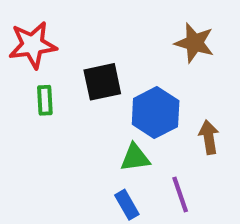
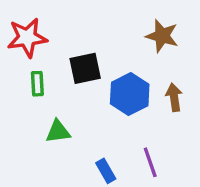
brown arrow: (209, 137) -> (174, 97), moved
green triangle: (135, 158) -> (58, 132), moved

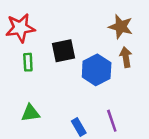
brown arrow: (174, 97) -> (126, 57), moved
green triangle: (58, 132) -> (30, 113), moved

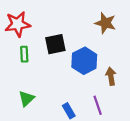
brown arrow: (126, 57) -> (111, 76), moved
green triangle: (30, 113) -> (27, 99), turned -35

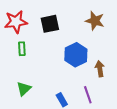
black square: (55, 44) -> (50, 24), moved

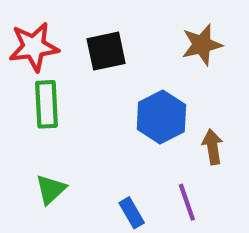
brown star: (95, 21) -> (202, 45), turned -30
green rectangle: (22, 49) -> (47, 104), size x1.5

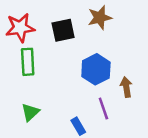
brown star: (202, 45) -> (100, 18), moved
purple line: (187, 202) -> (103, 108), moved

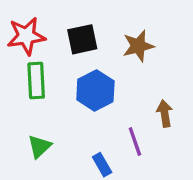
brown star: (100, 18) -> (138, 46), moved
blue hexagon: (96, 69) -> (95, 90), moved

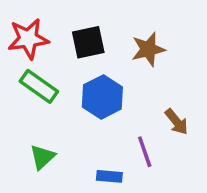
green rectangle: (36, 81) -> (39, 86), turned -52
brown arrow: (165, 113) -> (176, 122), turned 150
blue rectangle: (102, 165) -> (109, 176), turned -55

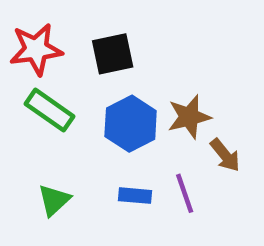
brown star: (148, 49) -> (189, 117), moved
blue rectangle: (109, 176) -> (135, 196), moved

